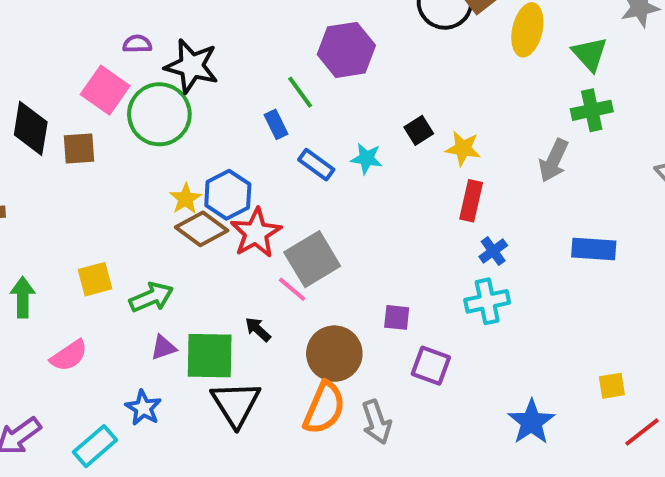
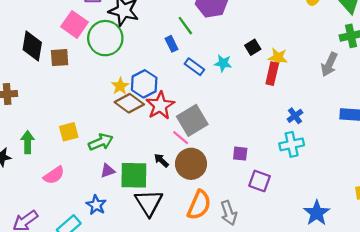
red rectangle: (471, 201) -> (272, 74), moved
brown circle: (334, 354) -> (191, 164), moved

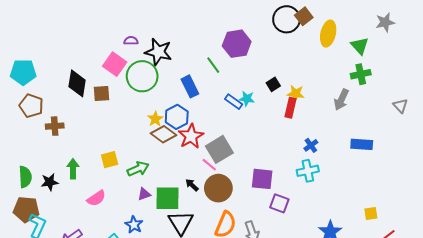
blue rectangle: (172, 44) -> (190, 86), moved, size x1.5
blue rectangle: (194, 67) -> (234, 102), moved
purple square: (240, 154) -> (262, 179), size x1.6

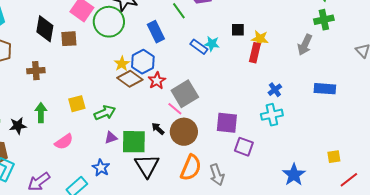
black square: (273, 84) -> (238, 30), turned 32
brown cross: (55, 126) -> (36, 71), moved
red star: (191, 136) -> (157, 81), size x0.7

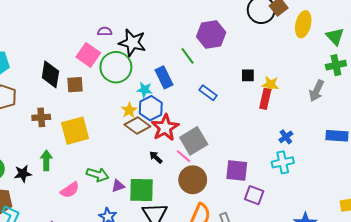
cyan star: (212, 44) -> (145, 90), moved
red star: (157, 81) -> (165, 128), size x1.5
yellow square: (77, 104) -> (75, 131), moved, size x1.6
green arrow: (105, 113) -> (97, 175), moved, turned 40
black arrow: (158, 129) -> (156, 157), moved

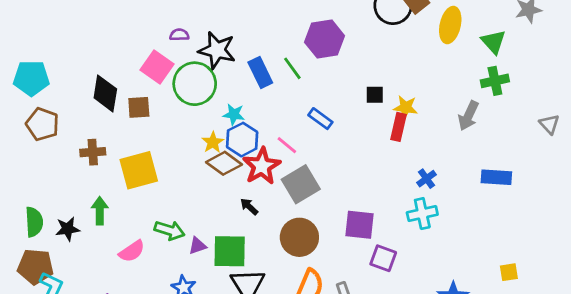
blue rectangle: (164, 77) -> (260, 72), moved
pink line: (183, 156) -> (287, 145), moved

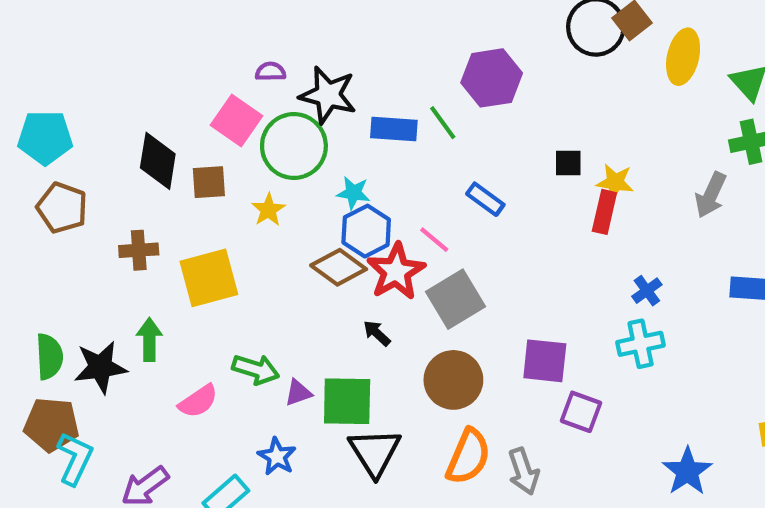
blue rectangle: (260, 72) -> (394, 129), turned -60
yellow star: (213, 142) -> (268, 210), moved
black star: (68, 229) -> (100, 367), size x1.4

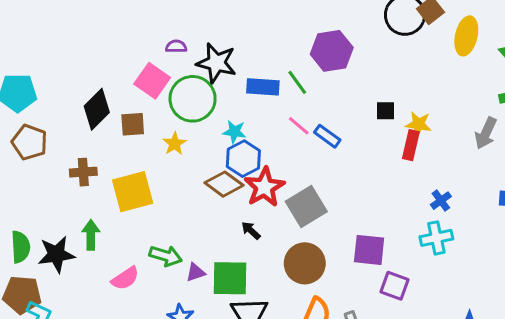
black diamond: (158, 161) -> (97, 109), turned 36
pink line: (434, 240) -> (299, 126), moved

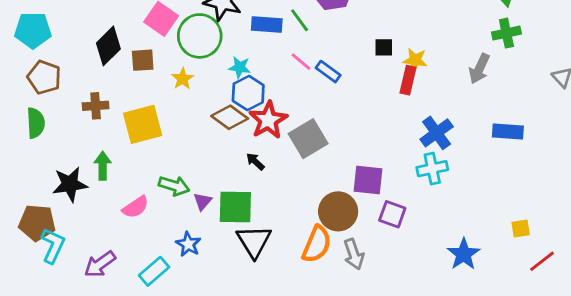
blue cross: (441, 201) -> (437, 133), size x1.6
green semicircle: (21, 247) -> (36, 123), moved
brown circle: (305, 263) -> (338, 211), moved
purple triangle: (196, 272) -> (203, 201), turned -30

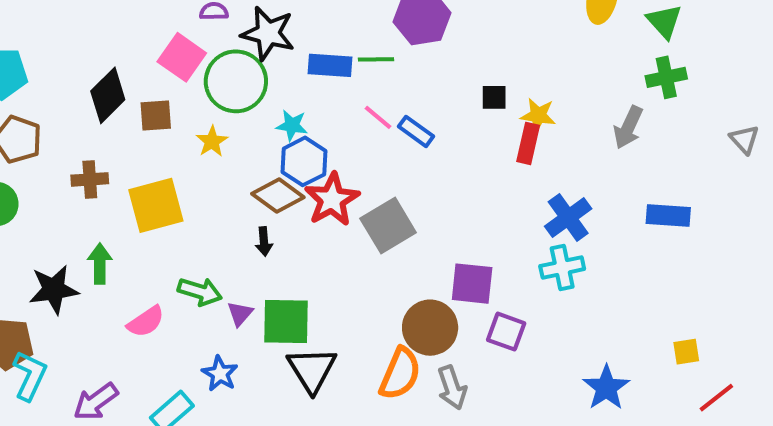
green line: (300, 20) -> (376, 59), turned -55
black arrow: (255, 161) -> (264, 242), moved, turned -138

